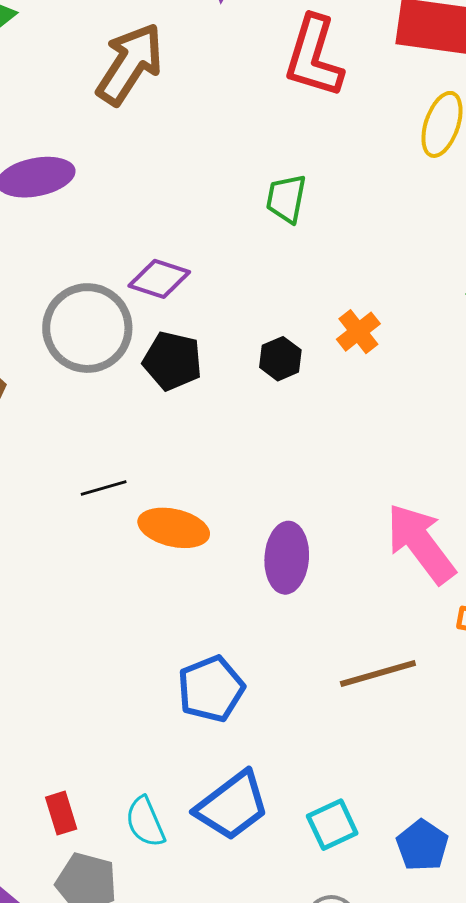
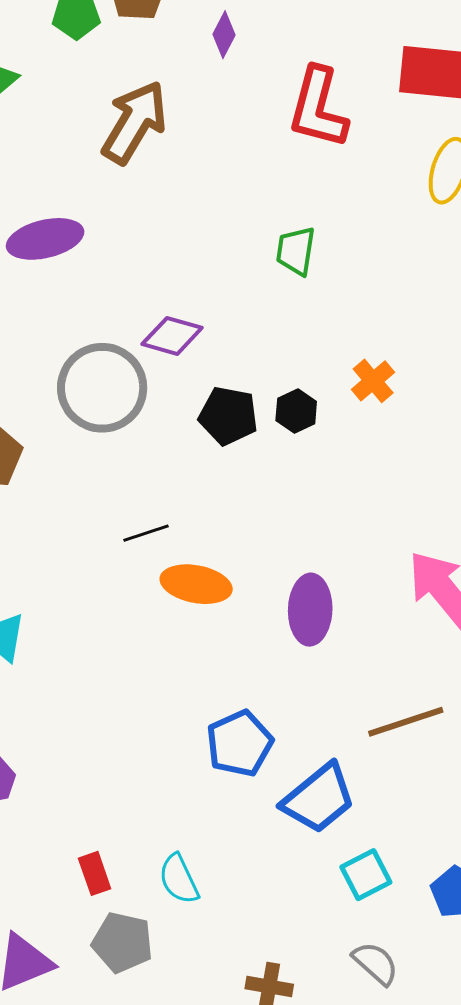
black pentagon: (172, 361) -> (228, 416), moved
black line: (104, 488) -> (146, 533), moved
blue trapezoid: (232, 806) -> (319, 798), moved

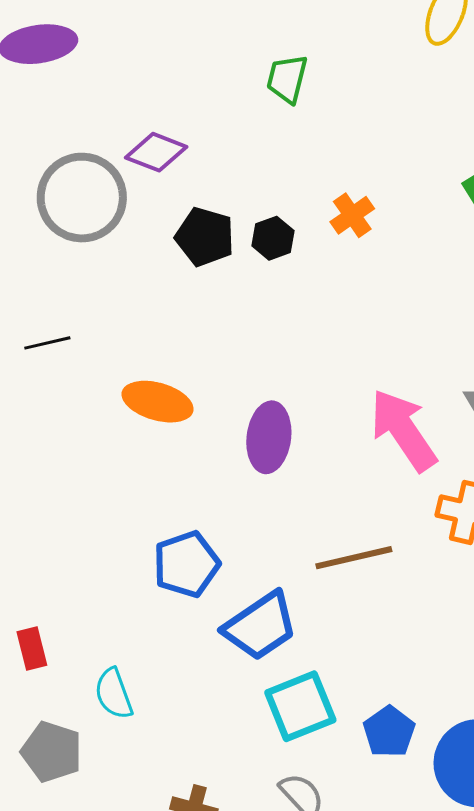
black line: (146, 533) -> (47, 343), moved
red rectangle: (95, 873) -> (32, 649), moved
cyan square: (366, 875) -> (300, 706), size x1.4

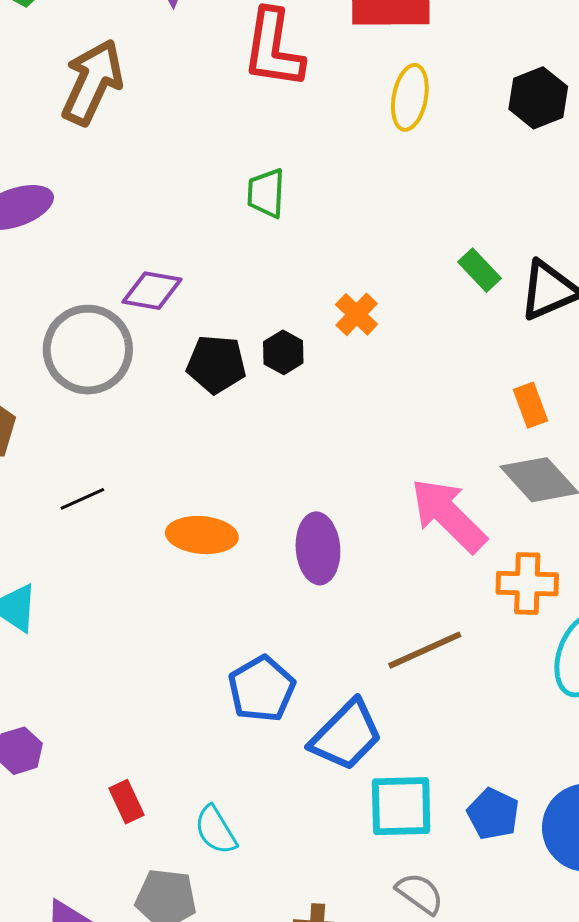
cyan square: (300, 706) -> (401, 806), turned 32

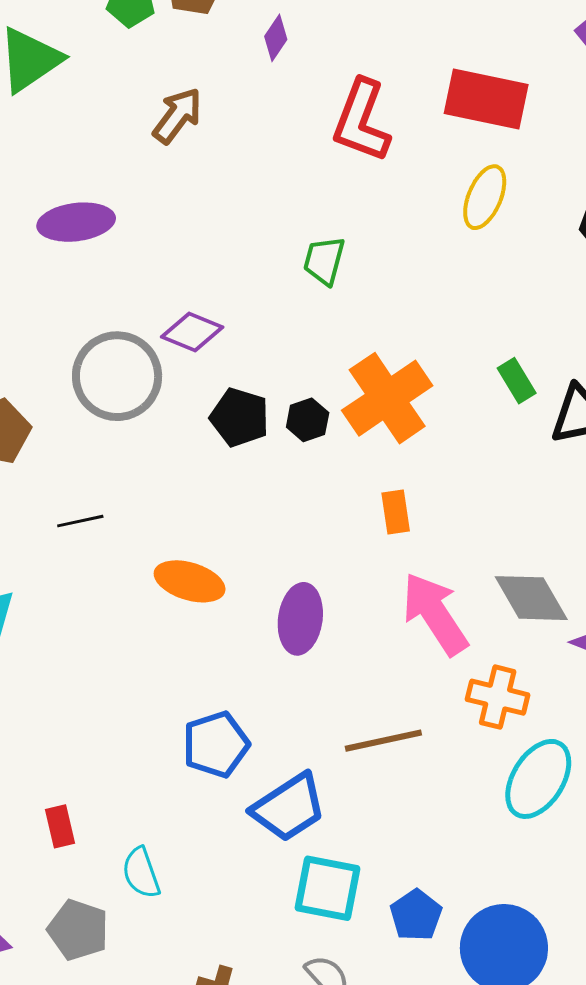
brown arrow: (92, 82) -> (177, 116), size x0.7
orange cross: (357, 314) -> (387, 398), size x2.0
orange rectangle: (531, 405) -> (396, 512), moved

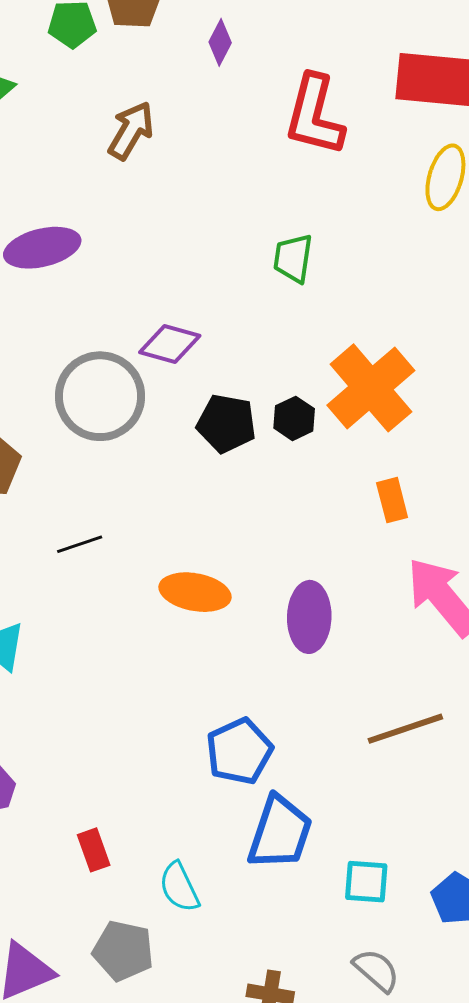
blue trapezoid: (289, 807) -> (280, 833), moved, turned -32
cyan square: (328, 888) -> (366, 882), size x0.7

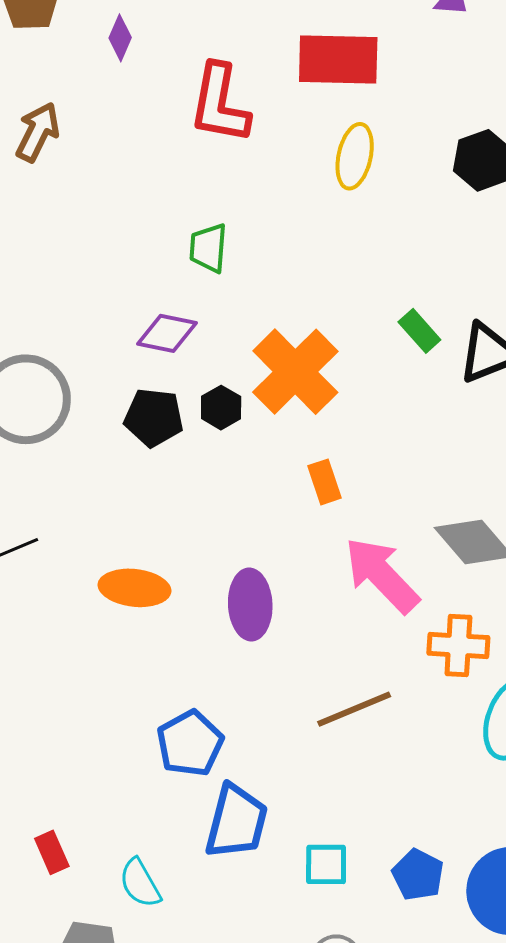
purple diamond: (170, 344) -> (167, 333), moved

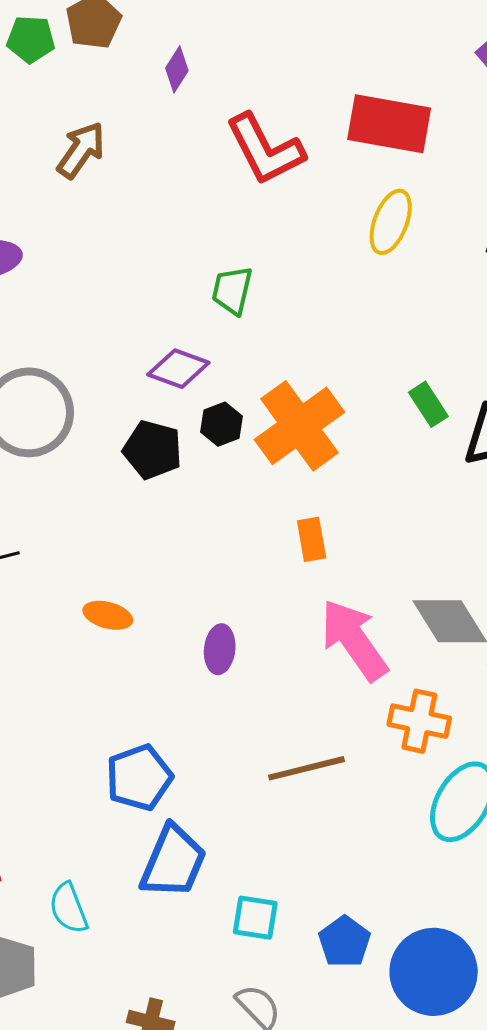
red L-shape: (220, 104) -> (265, 149), turned -46
black hexagon: (221, 408) -> (222, 424), moved
orange ellipse: (134, 588) -> (108, 615), size x0.7
purple ellipse: (250, 604) -> (220, 649), size x0.7

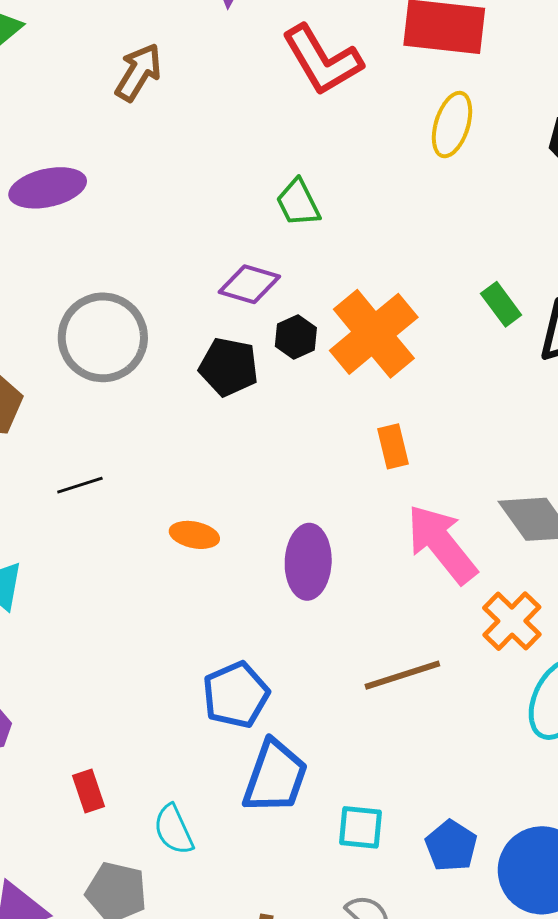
green trapezoid: (232, 290) -> (298, 203), turned -36
purple ellipse: (220, 649) -> (308, 562), size x1.5
orange cross: (419, 721) -> (512, 621), turned 36

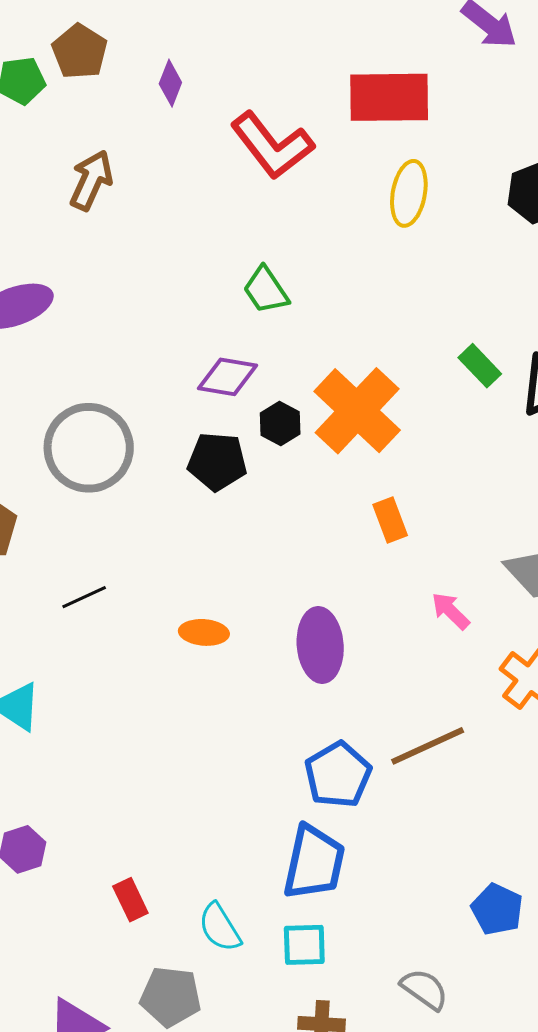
pink arrow: (442, 544) -> (450, 611), size x0.5
blue pentagon: (236, 695) -> (338, 775), moved
cyan square: (361, 827) -> (304, 945), moved

